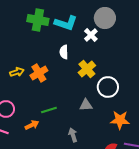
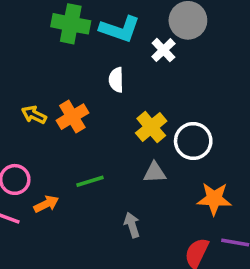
yellow cross: (87, 69) -> (151, 127), moved
yellow arrow: (17, 72) -> (34, 115), turned -136
orange arrow: (32, 125) -> (46, 204), moved

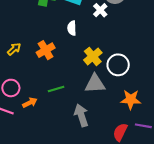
yellow arrow: (34, 115) -> (14, 49), moved, turned 112
gray triangle: (155, 172) -> (95, 84), size x1.5
gray arrow: (132, 225) -> (81, 115), size x1.5

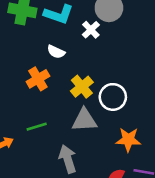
white semicircle: (72, 28) -> (56, 52), turned -64
orange cross: (46, 50) -> (38, 79), moved

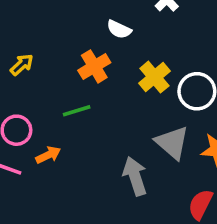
gray triangle: (84, 120) -> (172, 143), moved, turned 44
green line: (37, 127) -> (77, 111), moved

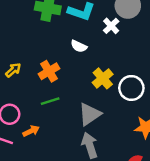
orange cross: (94, 66) -> (49, 71), moved
gray triangle: (172, 143) -> (90, 114), moved, turned 45

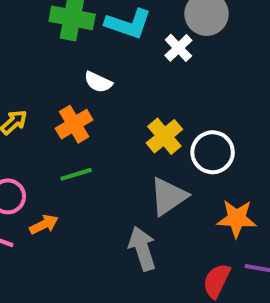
white semicircle: (79, 46) -> (98, 82), moved
gray triangle: (90, 114) -> (168, 196), moved

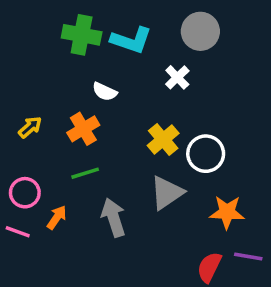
white cross: (178, 48) -> (177, 77), moved
orange arrow: (44, 225) -> (57, 217), turned -30
gray arrow: (142, 249) -> (113, 217), moved

